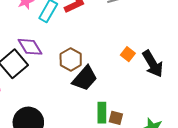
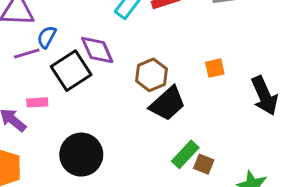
orange square: (128, 54) -> (215, 68), moved, turned 32
green rectangle: (102, 113) -> (185, 154), turned 36

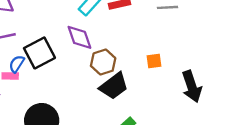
blue semicircle: (47, 37) -> (17, 64), moved
purple diamond: (97, 50) -> (79, 37), moved

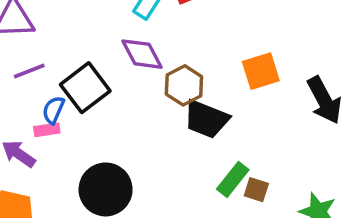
orange square: (154, 61) -> (261, 71), size x1.5
black trapezoid: (114, 86) -> (206, 119), turned 68

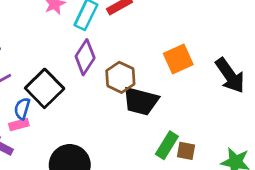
purple diamond: (142, 54) -> (85, 57), turned 68

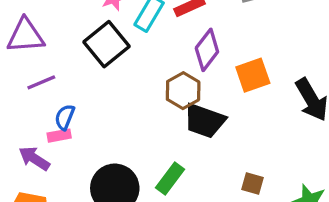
purple diamond: (85, 57) -> (207, 50), moved
black square: (45, 88) -> (106, 44), moved
green rectangle: (167, 145) -> (170, 178), moved

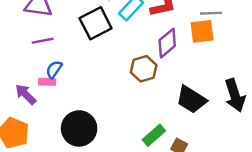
orange square: (253, 75) -> (202, 31), moved
black trapezoid: (204, 121) -> (191, 100), moved
green rectangle: (170, 178) -> (154, 135), moved

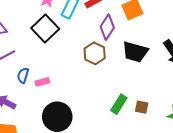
pink rectangle: (47, 82) -> (42, 82), moved
black trapezoid: (191, 100) -> (135, 52), moved

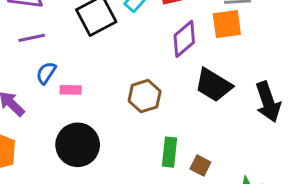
brown hexagon: (95, 53) -> (145, 96), moved
green rectangle: (119, 104) -> (169, 152), turned -42

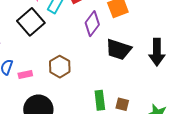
brown hexagon: (145, 96) -> (60, 67), moved
black arrow: (268, 102) -> (157, 52), turned 32

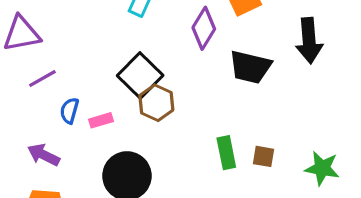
black square: (31, 22) -> (140, 75), moved
black arrow: (157, 52) -> (309, 41), moved

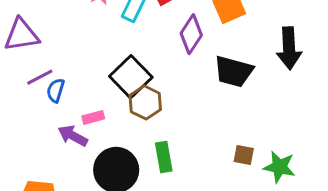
blue semicircle: (69, 111) -> (56, 90), moved
green rectangle: (226, 153) -> (164, 157), moved
purple arrow: (44, 155) -> (73, 136), moved
green star: (322, 168) -> (279, 167), moved

